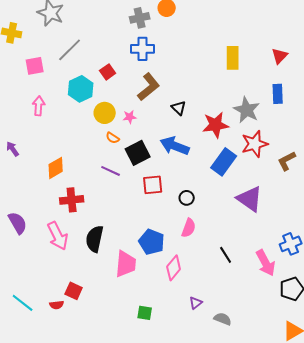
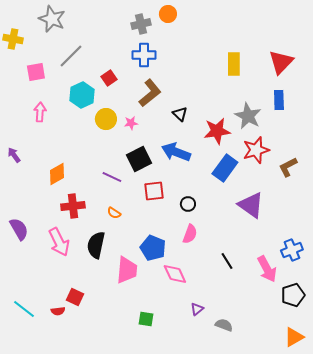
red triangle: (280, 56) -> (281, 62), size x1.5
orange semicircle: (113, 138) -> (114, 213), moved
pink diamond: (174, 268) -> (175, 274), turned -65

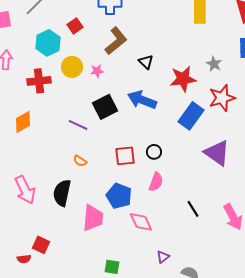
gray star: (248, 116) -> (214, 64), size x0.6
red square: (154, 191) -> (125, 156), moved
red cross: (73, 206) -> (39, 81), moved

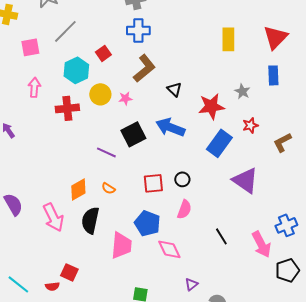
red star: (222, 98) -> (250, 125), size x0.6
orange diamond: (23, 122) -> (78, 189), moved

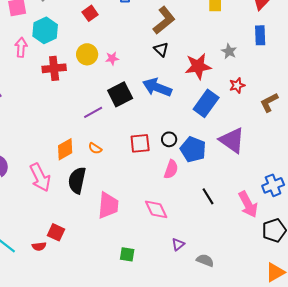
brown L-shape: (144, 68) -> (164, 20), moved
cyan hexagon: (76, 70) -> (45, 30), moved
purple line: (106, 152) -> (93, 112), turned -54
blue pentagon: (147, 223) -> (193, 149), moved

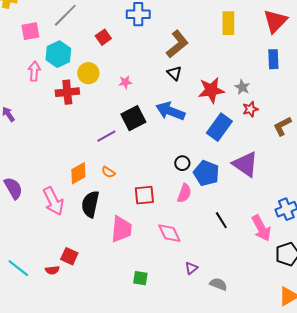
gray star: (229, 51) -> (242, 87), moved
yellow circle: (87, 54) -> (88, 73), moved
red square: (140, 143) -> (144, 195), moved

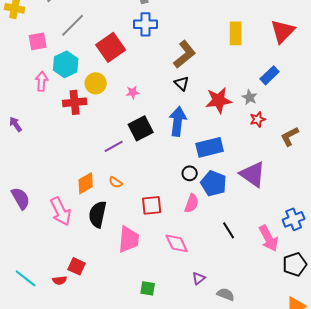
red square: (103, 37) -> (111, 47), size x1.8
blue rectangle: (273, 59) -> (270, 75), moved, turned 48
blue arrow: (170, 111) -> (178, 121), turned 76
blue rectangle: (219, 127) -> (210, 147), moved, turned 40

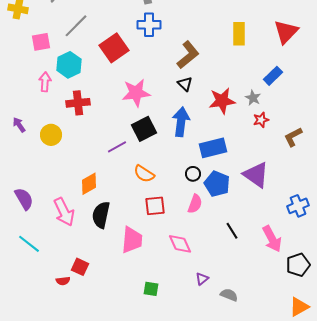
yellow circle: (96, 83) -> (51, 135), moved
pink star: (133, 92) -> (136, 93), size x2.0
orange semicircle: (116, 182) -> (144, 174), moved, size x1.5
blue cross: (294, 219) -> (298, 206), moved
cyan line: (26, 278) -> (29, 244), moved

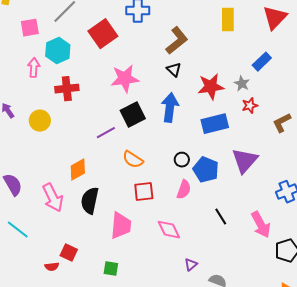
blue rectangle: (213, 148) -> (215, 124), moved
purple triangle: (256, 175) -> (245, 161), turned 36
green square: (151, 289) -> (111, 269), moved

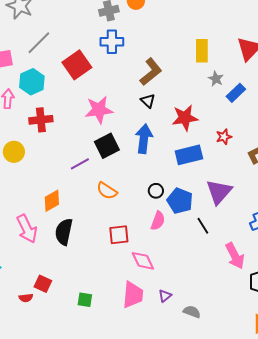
gray star: (242, 84) -> (216, 79), moved
red square: (144, 192) -> (119, 235), moved
black line: (221, 217) -> (203, 226), moved
pink trapezoid: (121, 226) -> (133, 295), moved

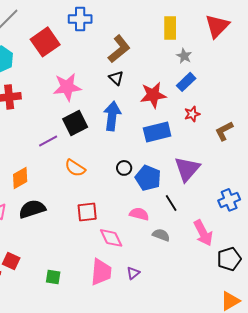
blue rectangle: (236, 93) -> (186, 82), moved
pink semicircle: (158, 221) -> (139, 214), moved, turned -96
black semicircle: (64, 232) -> (32, 209), turned 60
gray semicircle: (192, 312) -> (161, 235), moved

